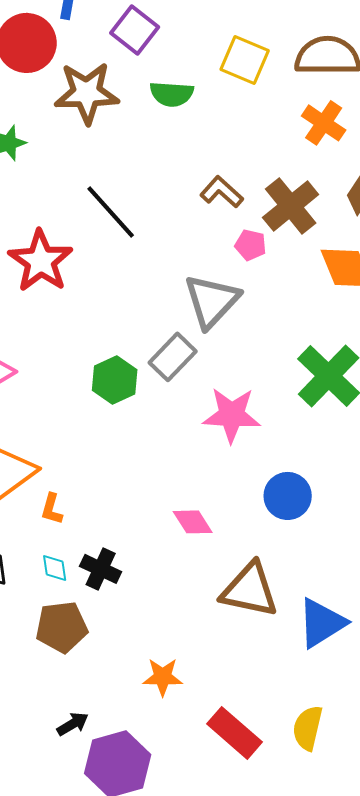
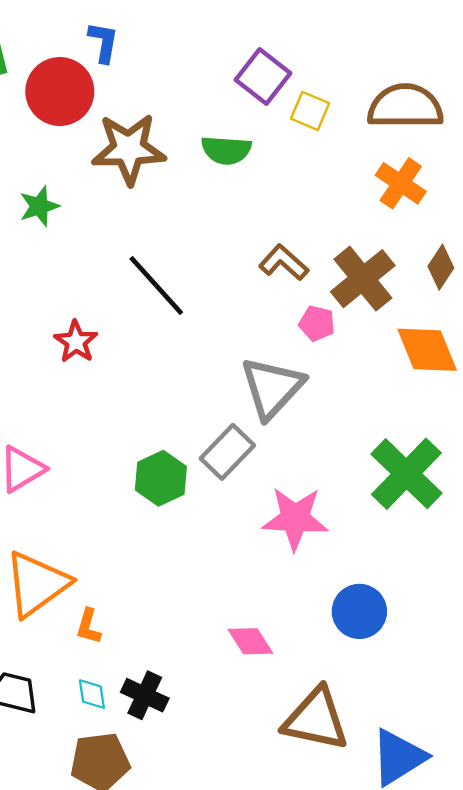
purple square: (135, 30) -> (263, 77), moved
yellow square: (245, 60) -> (310, 111), size x0.7
red star: (41, 261) -> (76, 342), size x0.6

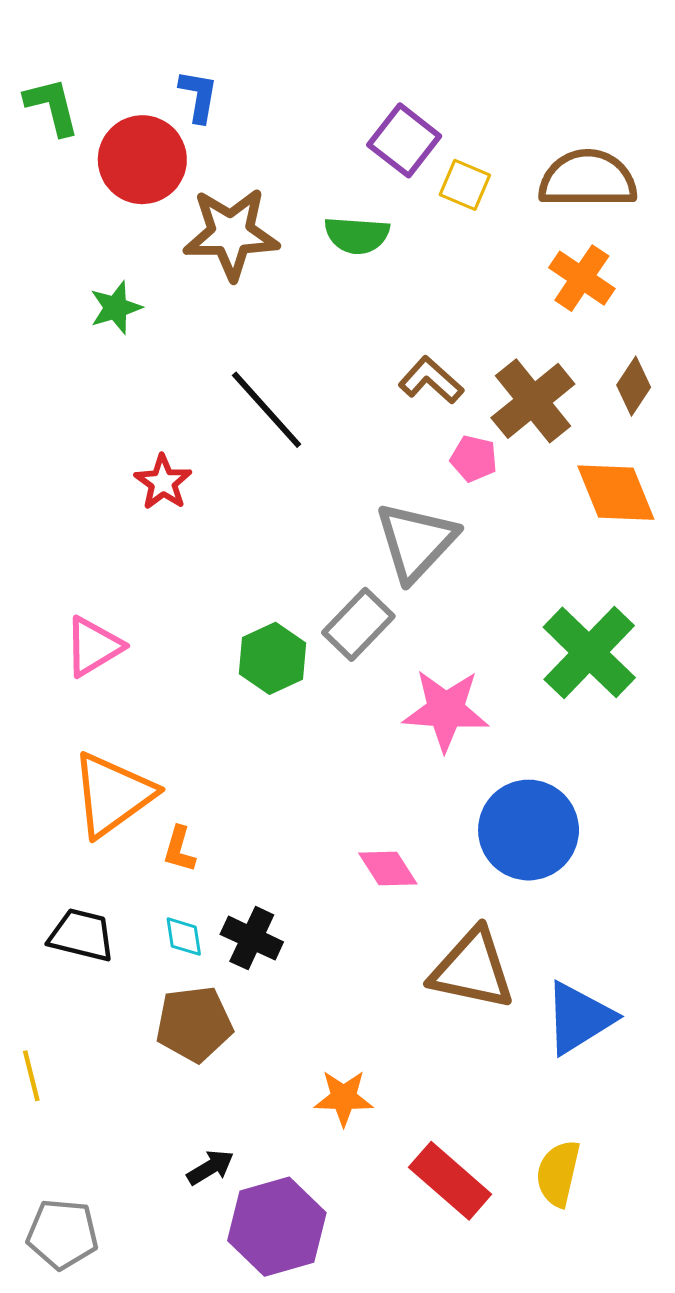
blue circle: (359, 611) -> (529, 830), size x1.4

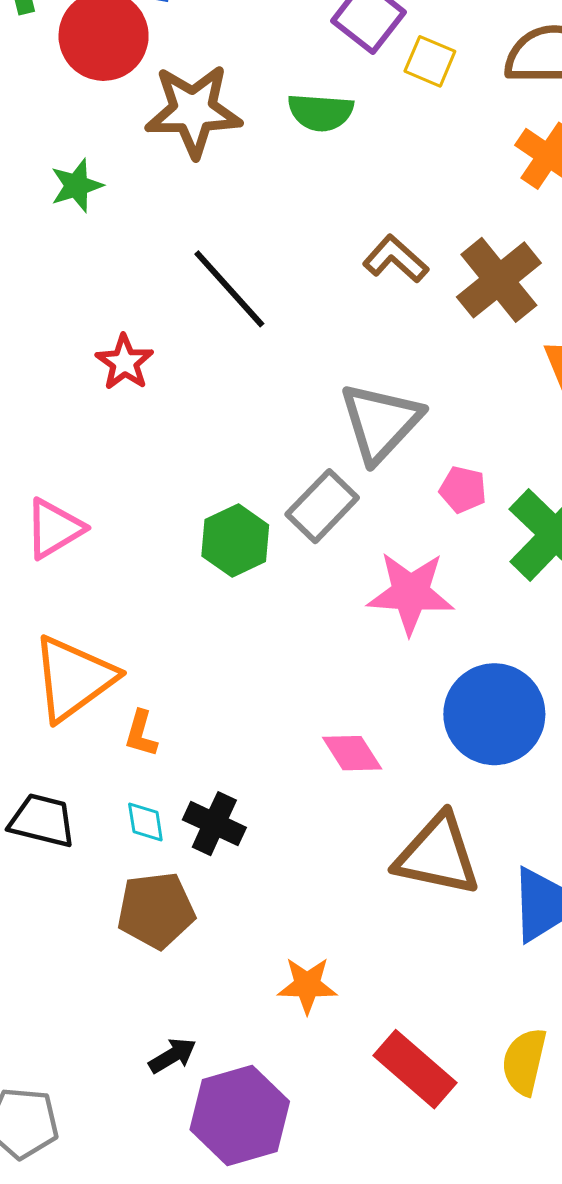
pink pentagon: (474, 459) -> (463, 490), moved

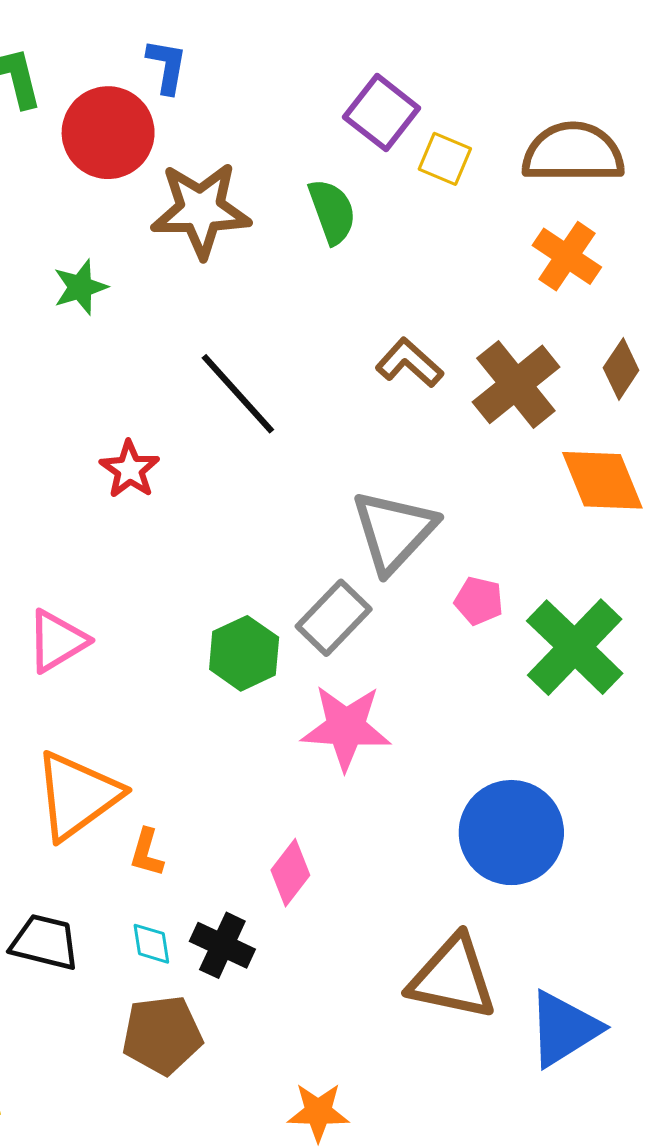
green semicircle: (321, 112) -> (332, 211), turned -114
pink star: (410, 593) -> (346, 727), moved
pink diamond: (352, 753) -> (290, 873), moved, turned 70

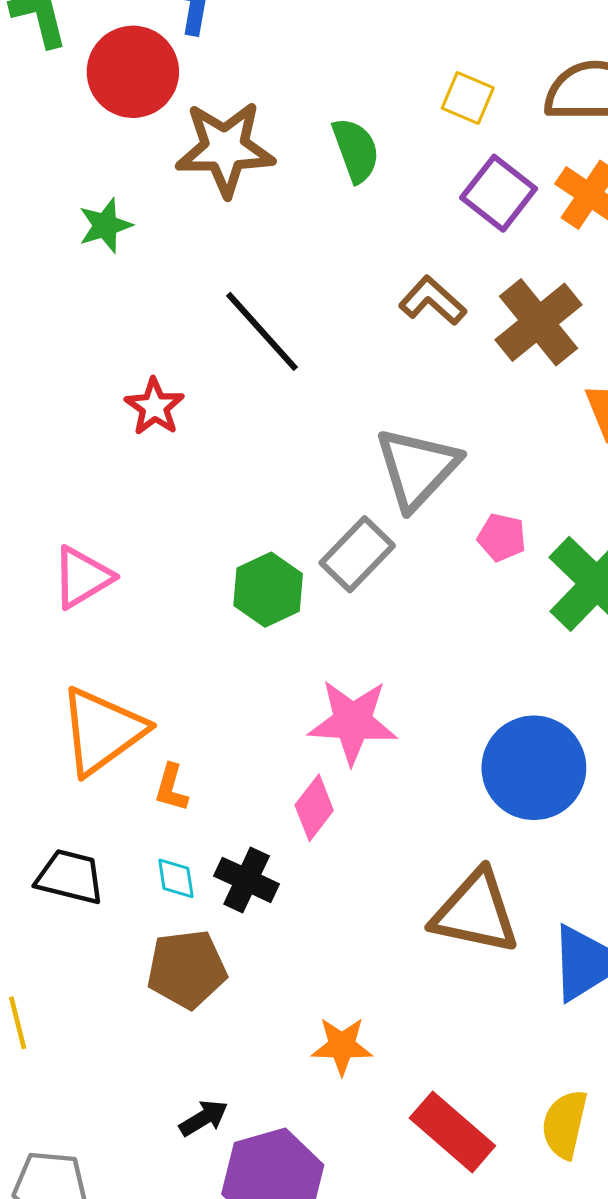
purple square: (382, 113) -> (499, 193), moved
pink star: (346, 727) -> (353, 722), moved

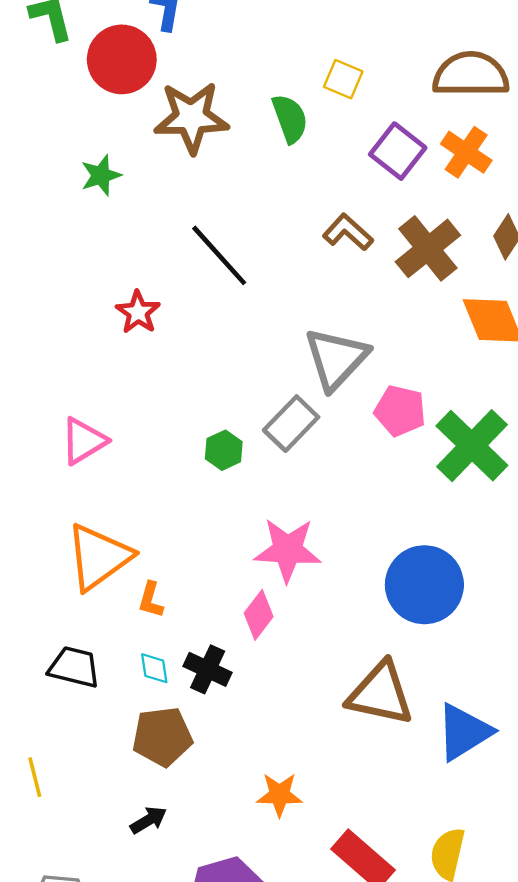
yellow square: (468, 98) -> (343, 79), moved
pink pentagon: (502, 537) -> (400, 411), size x1.4
green hexagon: (268, 590) -> (224, 450), size x0.7
black arrow: (204, 1118) -> (148, 820), moved

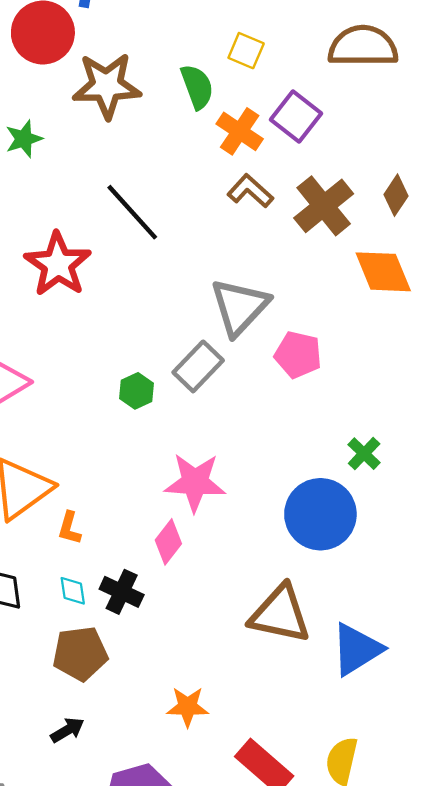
orange cross: (466, 152) -> (240, 131), moved
red star: (138, 312) -> (58, 264), size x1.6
green cross: (472, 446) -> (364, 454), moved, size x0.5

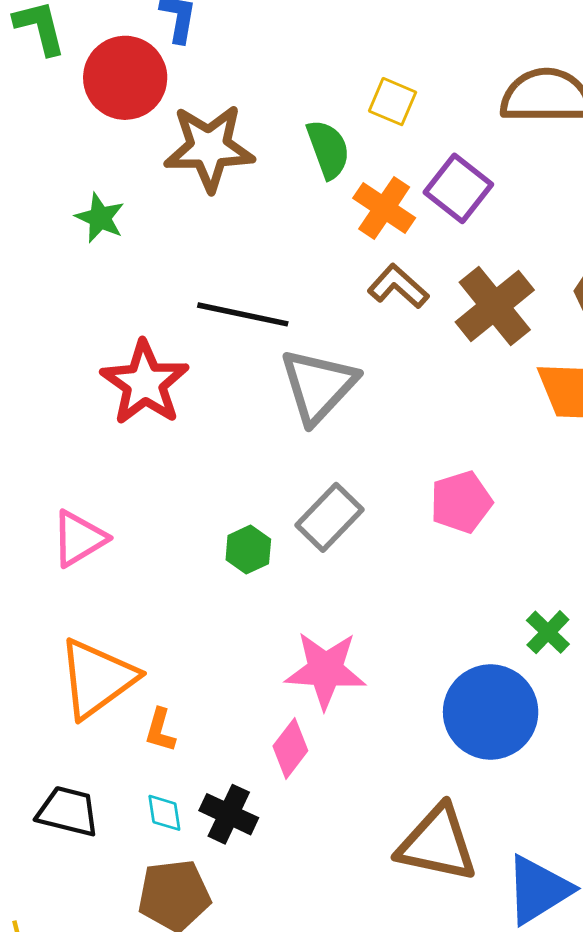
green star: (24, 139) -> (100, 218), turned -30
black line: (132, 212) -> (243, 314), turned -36
gray triangle: (240, 307) -> (318, 386), moved
pink pentagon: (298, 355) -> (461, 502), turned -30

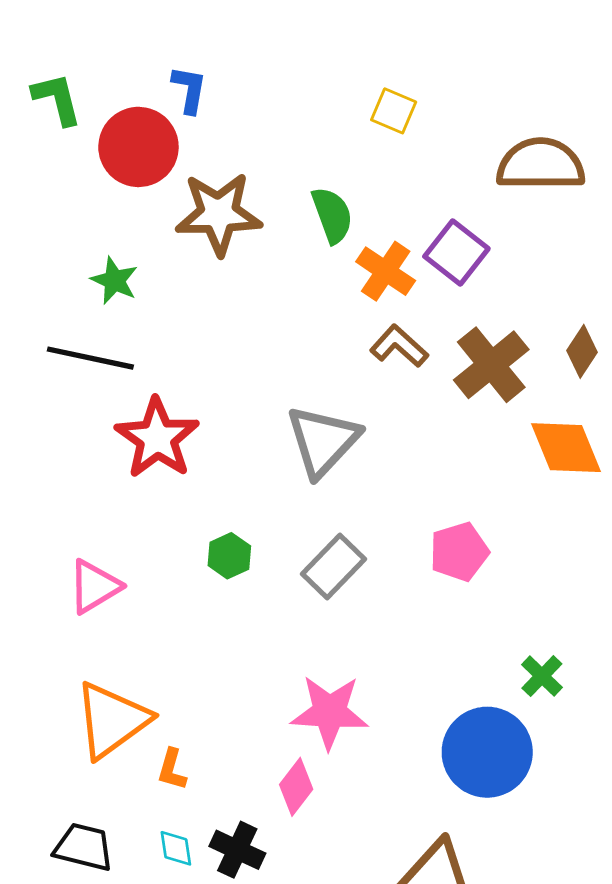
yellow square: (393, 102) -> (394, 111), moved
black line: (243, 314) -> (90, 358), moved
green hexagon: (248, 550) -> (229, 556), moved

